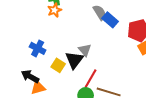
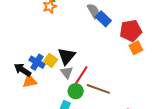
blue cross: (38, 48) -> (37, 62), moved
gray triangle: (85, 50) -> (67, 72), moved

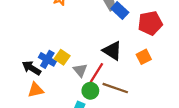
orange square: (136, 48) -> (144, 57), moved
black triangle: (66, 56) -> (112, 51), moved, turned -36
orange triangle: (30, 81) -> (36, 90), moved

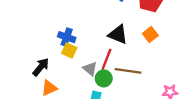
blue cross: (47, 59) -> (67, 37), moved
black arrow: (31, 68) -> (41, 67), turned 108
gray triangle: (80, 70) -> (90, 69), moved

